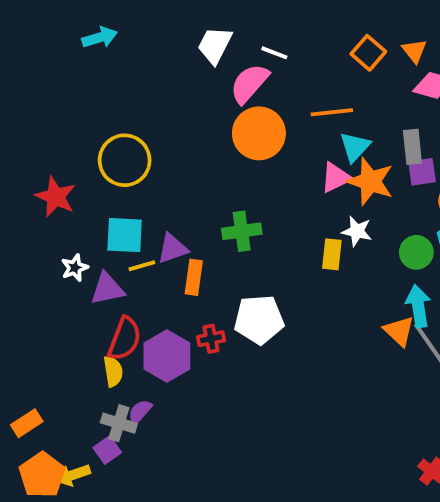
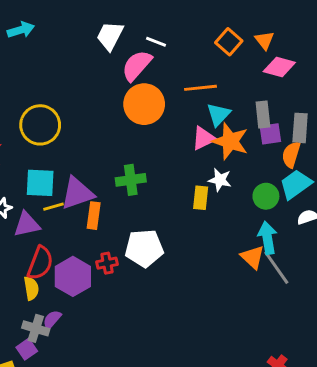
purple triangle: (173, 249) -> (77, 193), size x1.4

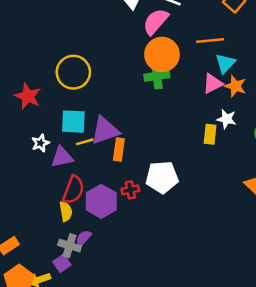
orange star: (230, 141) -> (235, 86), size x0.7
green cross: (131, 180) -> (157, 76), moved

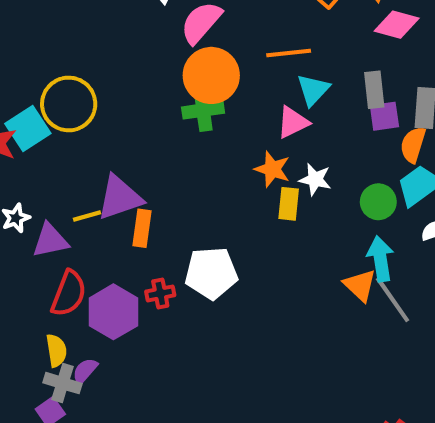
orange star: (235, 86) -> (272, 169), moved
cyan square: (73, 122) -> (28, 128), moved, turned -36
yellow semicircle: (66, 211) -> (56, 350), moved

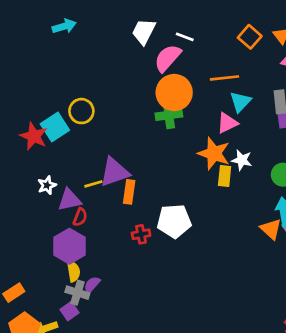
yellow circle: (69, 104) -> (81, 111), size x0.7
orange star: (272, 169) -> (214, 153), size x1.4
red semicircle: (69, 293) -> (80, 217), moved, size x0.6
purple hexagon: (113, 312) -> (69, 246), moved

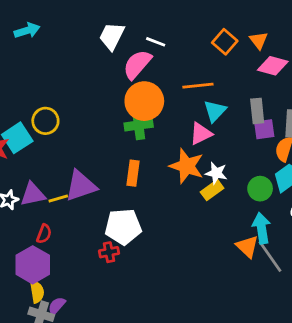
yellow rectangle: (225, 176) -> (212, 190), moved, turned 48
orange rectangle: (129, 192) -> (133, 173), moved
purple triangle: (69, 200) -> (33, 194), moved
white pentagon: (174, 221) -> (123, 227), moved

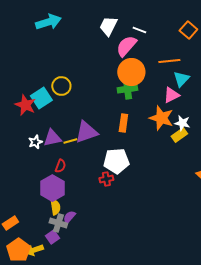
cyan arrow: (27, 30) -> (48, 22), size x1.4

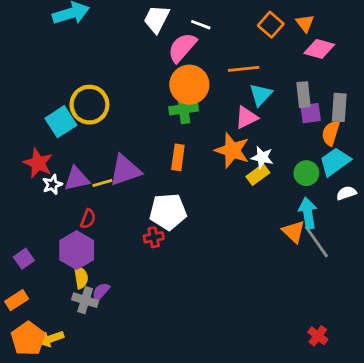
yellow circle: (61, 86) -> (89, 105), size x1.4
red star: (25, 105) -> (38, 163), moved
purple square: (52, 237) -> (24, 259), moved

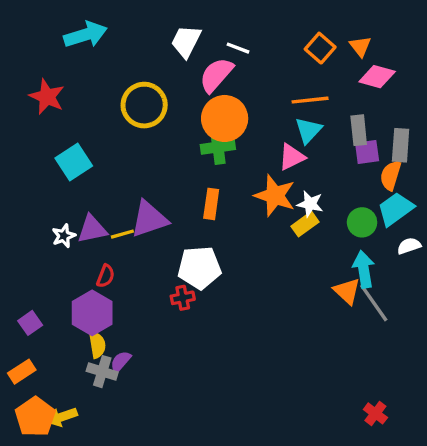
orange line: (244, 69) -> (310, 100), moved
yellow circle: (89, 105) -> (144, 105), moved
red star: (38, 163) -> (47, 97), moved

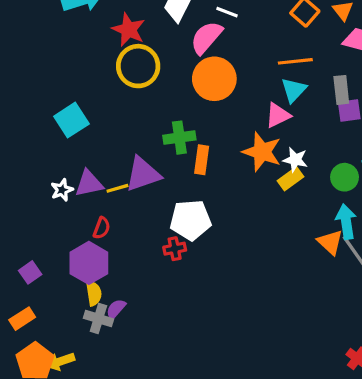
red star: (47, 97) -> (129, 30), moved
green cross: (218, 147) -> (179, 138), moved

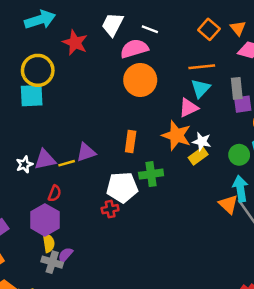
pink semicircle: (206, 38) -> (134, 49), turned 32
yellow circle: (138, 66) -> (38, 70), moved
cyan square: (71, 120) -> (32, 96), moved, turned 30
green cross: (179, 138) -> (151, 174), moved
purple triangle: (143, 174) -> (86, 152), size x0.7

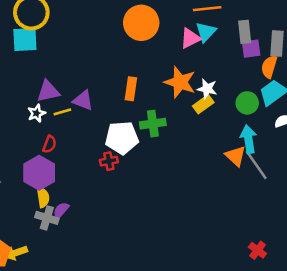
pink triangle: (188, 108) -> (190, 38), moved
purple triangle: (86, 152) -> (83, 100), turned 40
purple triangle: (45, 160) -> (48, 91), moved
white star: (24, 164) -> (37, 113), moved

